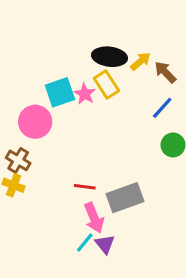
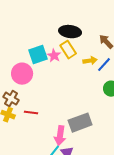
yellow arrow: (140, 61) -> (90, 61), moved, turned 32
red line: (85, 187) -> (31, 113), moved
pink arrow: (94, 218) -> (60, 136), turned 30

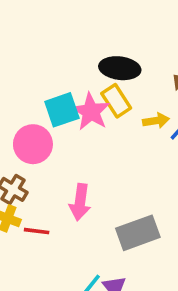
pink star: (54, 56) -> (91, 112), size x1.5
red line: (31, 113) -> (37, 231), moved
pink arrow: (60, 136) -> (80, 202), moved

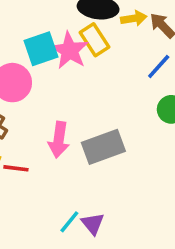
yellow arrow: (156, 121) -> (134, 18), moved
gray rectangle: (138, 233) -> (103, 147), moved

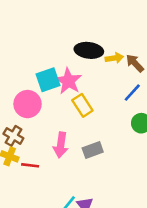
yellow rectangle: (94, 40) -> (82, 105), moved
gray rectangle: (103, 147) -> (93, 150), size x0.7

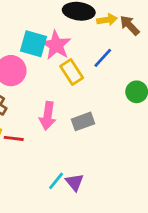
cyan square: (48, 80) -> (34, 44), turned 35
blue line: (132, 93) -> (103, 58), moved

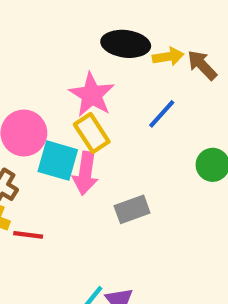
cyan square: (34, 44) -> (58, 161), moved
yellow rectangle: (72, 72) -> (92, 133), moved
pink arrow: (48, 116) -> (85, 173), moved

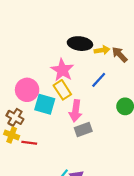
pink arrow: (85, 173) -> (76, 111), moved

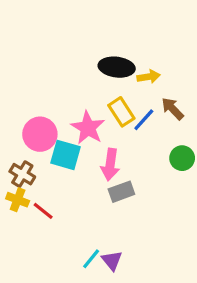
brown arrow: (120, 55) -> (173, 109), moved
pink star: (62, 70) -> (88, 128), moved
yellow rectangle: (62, 90) -> (121, 112), moved
red line: (29, 143) -> (43, 211), turned 32

